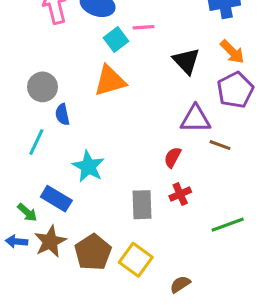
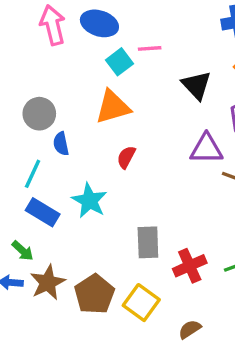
red semicircle: (173, 157) -> (126, 157), moved
red cross: (180, 194) -> (190, 266), moved, size x1.4
blue rectangle: (56, 199) -> (43, 212), moved

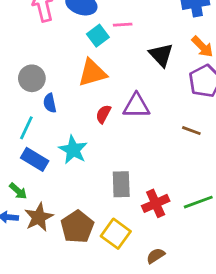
purple triangle: (206, 149) -> (136, 106), moved

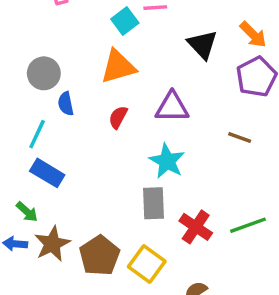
red semicircle: (103, 114) -> (118, 117), moved
cyan star: (73, 150) -> (167, 161), moved
red cross: (156, 203) -> (196, 227), turned -32

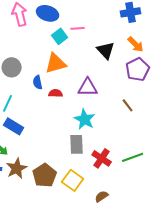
blue semicircle: (66, 104) -> (38, 82), moved
red semicircle: (118, 117) -> (56, 93), turned 64
brown line: (240, 137) -> (128, 105), turned 32

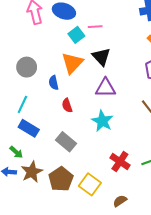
black triangle: (106, 50) -> (101, 57), moved
orange triangle: (56, 63) -> (72, 63), turned -30
red semicircle: (56, 93) -> (67, 105), moved, turned -112
gray rectangle: (77, 144) -> (66, 142), moved, turned -48

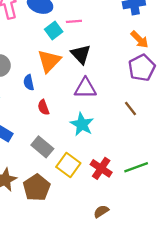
yellow square: (90, 184) -> (68, 165), moved

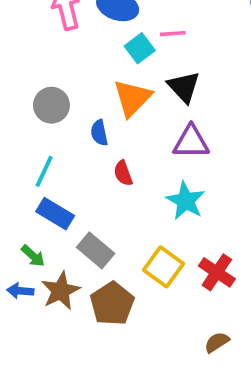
gray rectangle: (42, 147) -> (96, 250), moved

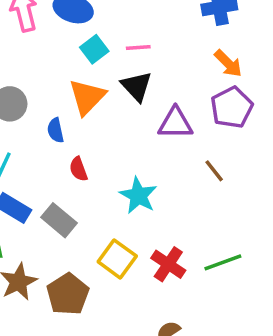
pink line: (173, 34) -> (138, 48), moved
purple triangle: (191, 142) -> (175, 123), moved
gray rectangle: (96, 250) -> (59, 220), moved

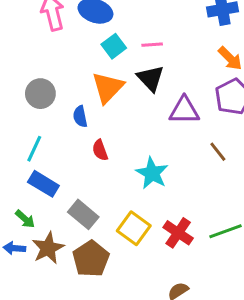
gray rectangle: (59, 220) -> (83, 214), moved

